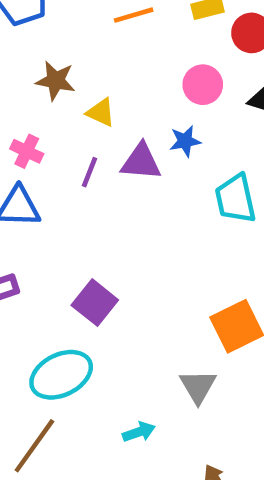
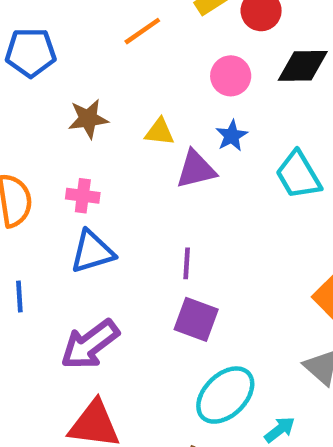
yellow triangle: (101, 112) -> (160, 132), moved
purple line: (89, 172) -> (187, 263), moved
cyan ellipse: (61, 375) -> (225, 395), moved

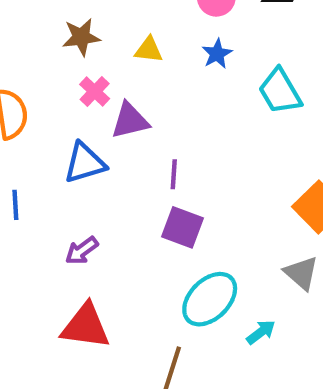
purple triangle: (196, 169) -> (130, 121), moved
pink cross: (83, 196) -> (95, 91), moved, turned 36
purple arrow: (90, 344) -> (82, 251), size x0.6

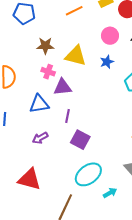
yellow triangle: (149, 50) -> (76, 56), size x1.6
pink cross: (95, 91) -> (48, 72), turned -32
purple line: (174, 174) -> (68, 116), moved
purple arrow: (82, 251) -> (40, 138), moved

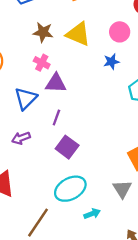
yellow triangle: (76, 56) -> (78, 34), moved
blue triangle: (39, 104) -> (26, 99), turned -45

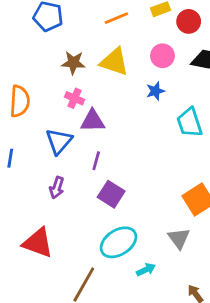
purple arrow: (21, 138) -> (57, 188), turned -48

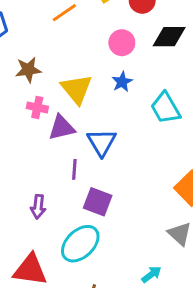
yellow triangle: (114, 62) -> (77, 89), moved, turned 44
blue triangle: (59, 141) -> (102, 142), moved
cyan ellipse: (118, 242) -> (80, 244), moved

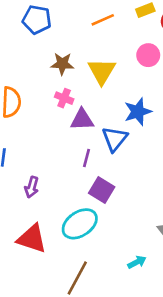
blue star: (122, 82) -> (138, 112), moved, size x1.5
yellow triangle: (77, 89) -> (102, 71), moved
purple arrow: (38, 207) -> (32, 187), moved

